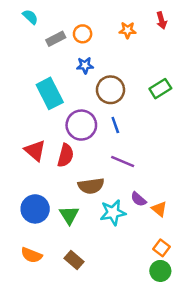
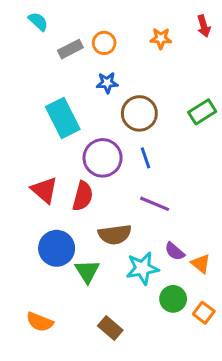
blue circle: (35, 209) -> (57, 248), moved
brown rectangle: (74, 260) -> (110, 328), moved
green circle: (160, 271) -> (173, 299), moved

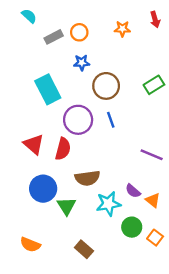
purple line: (155, 204) -> (152, 155), moved

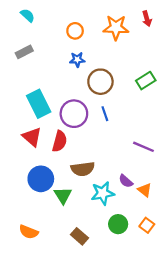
orange star: (122, 29) -> (116, 28), size x1.6
gray rectangle: (54, 37) -> (24, 52), moved
cyan rectangle: (48, 89) -> (39, 104), moved
green circle: (132, 227) -> (118, 224), moved

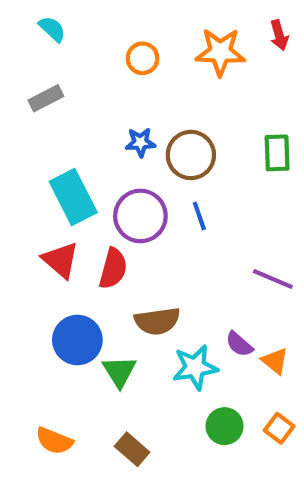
blue star: (77, 60) -> (140, 142), moved
green rectangle: (146, 81) -> (277, 153), turned -60
brown rectangle: (79, 236) -> (132, 449), moved

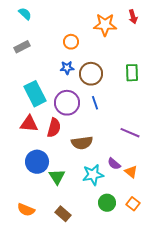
orange circle: (143, 58) -> (71, 42), moved
red triangle: (61, 260) -> (29, 124), turned -36
brown semicircle: (157, 321) -> (82, 143), moved

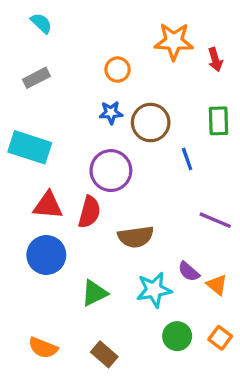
red arrow: (133, 17) -> (215, 60), moved
cyan rectangle: (35, 94) -> (30, 147), moved, turned -45
blue line: (95, 103) -> (187, 159), moved
blue circle: (37, 162) -> (46, 255), moved
green triangle: (57, 177) -> (94, 293), turned 36

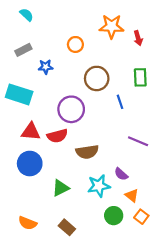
blue star: (111, 113) -> (46, 67), moved
red semicircle: (89, 212) -> (57, 136), turned 60
orange triangle: (217, 285) -> (132, 195), moved

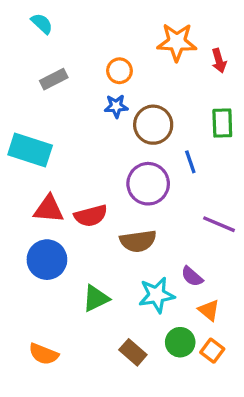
gray rectangle: (23, 50) -> (54, 79), moved
blue star: (46, 67) -> (116, 106), moved
purple circle: (71, 109) -> (148, 184), moved
orange square: (141, 217) -> (212, 351), moved
brown rectangle: (67, 227) -> (133, 352), moved

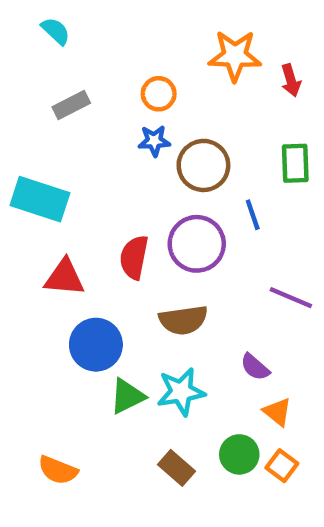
red semicircle: (91, 216) -> (134, 257), moved, turned 116
blue circle: (47, 260) -> (96, 345), moved
cyan star: (157, 295) -> (181, 392), moved

